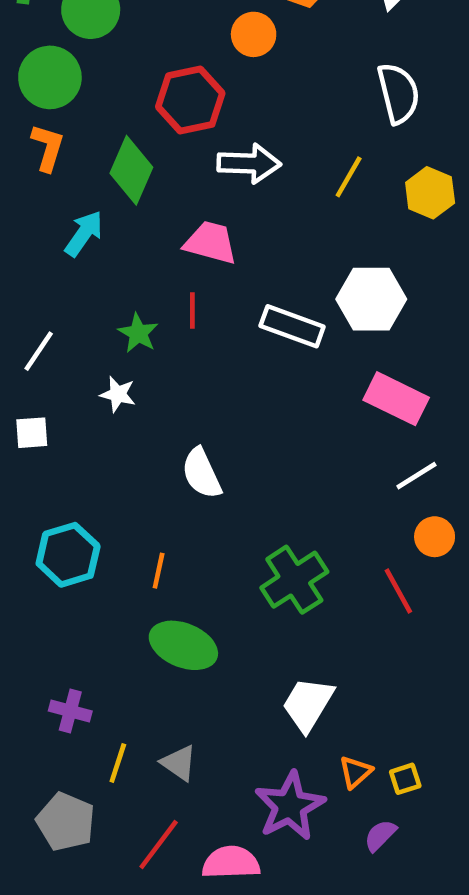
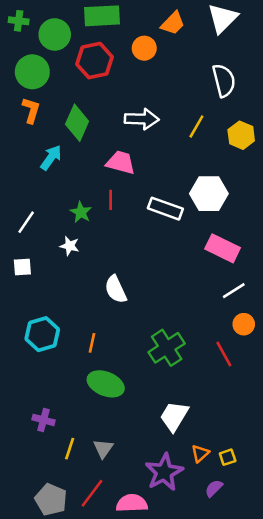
red hexagon: (190, 100) -> (94, 61), moved
gray triangle: (179, 763) -> (103, 449), turned 30
gray pentagon: (66, 822) -> (51, 500), moved

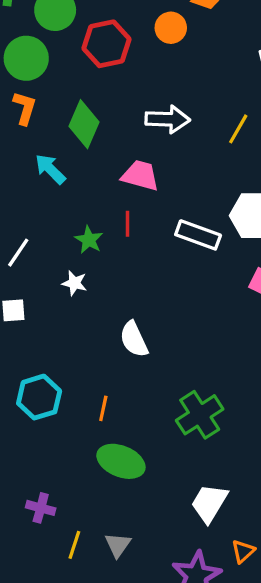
cyan arrow: (51, 158) -> (50, 169), turned -80

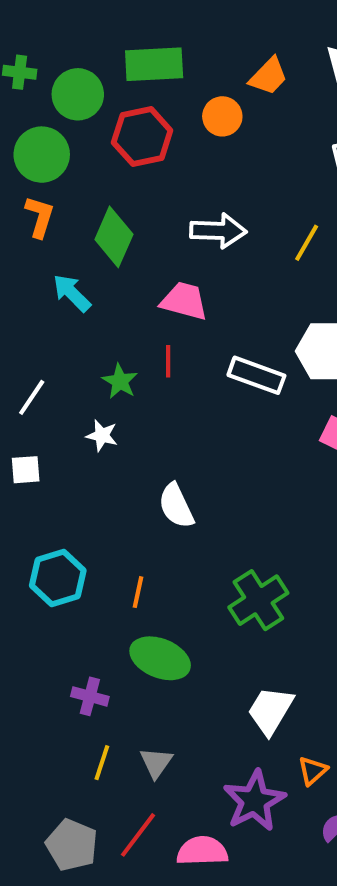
purple cross: (41, 508) -> (90, 696), moved

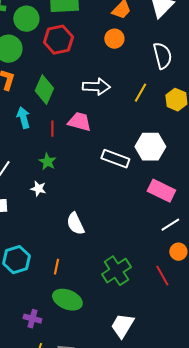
orange circle: (222, 116) -> (114, 39), moved
cyan arrow: (72, 293) -> (23, 118), turned 30
red line: (168, 361) -> (52, 129), moved

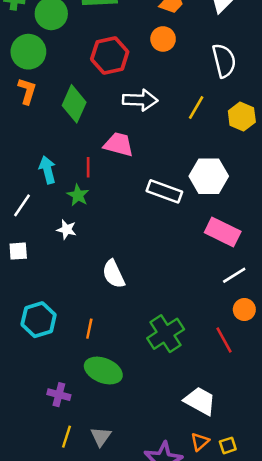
red hexagon: (58, 40) -> (110, 55), moved
cyan arrow: (23, 118) -> (47, 170), moved
red line: (52, 129) -> (88, 167), moved
white trapezoid: (122, 326) -> (200, 401), moved, turned 88

